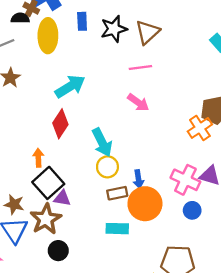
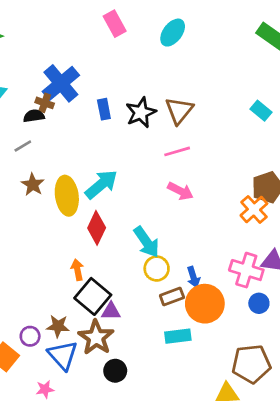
yellow ellipse: (48, 36) -> (67, 196), moved

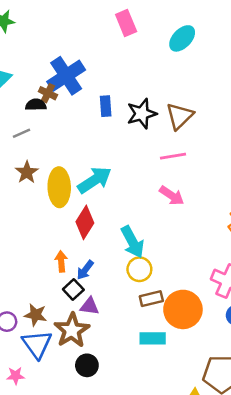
blue arrow: (193, 277) -> (85, 270), moved, turned 48
black square: (93, 296) -> (73, 290), size x0.6

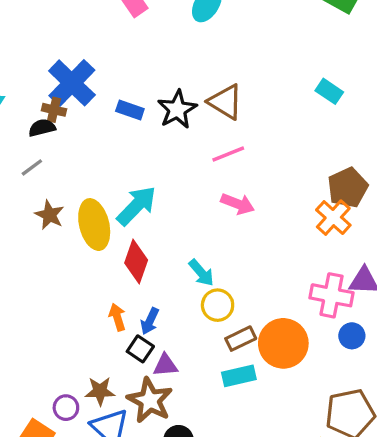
blue rectangle: (106, 106) -> (130, 110), turned -54
brown triangle: (180, 116) -> (225, 102), turned -32
cyan arrow: (132, 242) -> (201, 273), size x0.7
cyan rectangle: (153, 338) -> (239, 376), moved

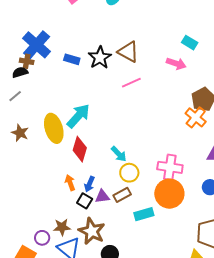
pink arrow: (238, 204) -> (176, 64), moved
brown star: (49, 215) -> (20, 133), moved
pink cross: (332, 295) -> (170, 167), moved
brown rectangle: (241, 339) -> (122, 195), moved
purple triangle: (165, 365) -> (102, 197), moved

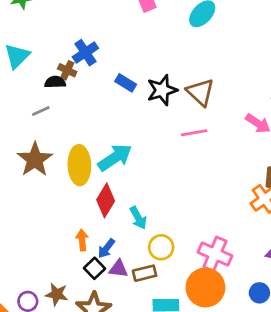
blue cross: (37, 45) -> (85, 53), size x0.7
brown star: (20, 133) -> (35, 160), size x1.5
cyan arrow: (119, 154) -> (138, 218), moved

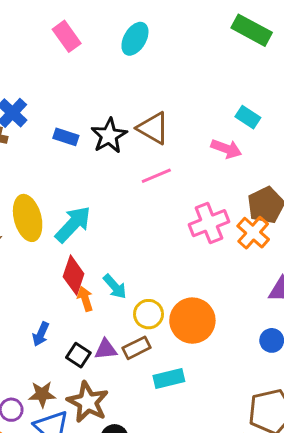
yellow ellipse: (79, 165) -> (28, 218), moved
orange arrow: (82, 240) -> (85, 299), moved
blue arrow: (106, 248) -> (41, 334), moved
pink cross: (215, 254) -> (209, 223), moved, turned -32
orange circle: (205, 287) -> (192, 321), moved

